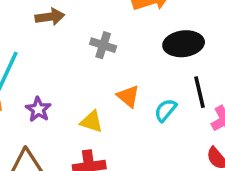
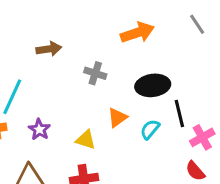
black ellipse: (184, 44) -> (153, 85), moved
orange triangle: (128, 96) -> (117, 117), turned 45

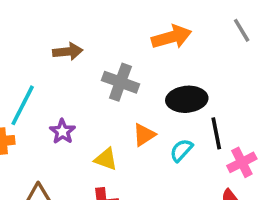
gray cross: (95, 73) -> (120, 82), size x1.4
purple star: (39, 129) -> (62, 131), moved

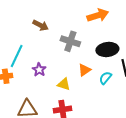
brown arrow: (68, 52) -> (41, 25), turned 35

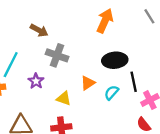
orange arrow: (98, 15) -> (105, 21), turned -50
gray cross: (70, 41) -> (57, 55), moved

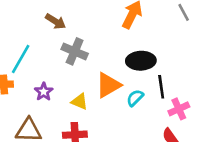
purple star: (36, 81) -> (44, 92), moved
orange triangle: (88, 83) -> (108, 85), size x1.5

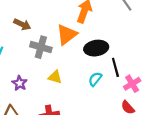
orange triangle: (108, 85) -> (67, 35), moved
yellow triangle: (80, 102) -> (55, 77), moved

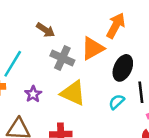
black ellipse: (96, 48) -> (123, 68), turned -65
yellow triangle: (55, 77) -> (73, 93), size x1.6

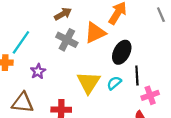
brown arrow: (46, 30) -> (63, 14), moved, turned -66
yellow triangle: (73, 93) -> (89, 82), moved, turned 35

